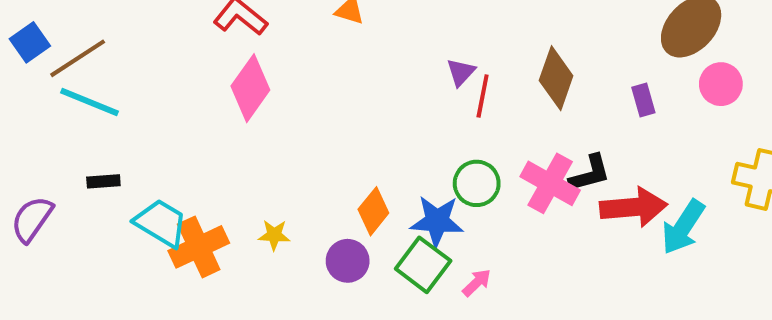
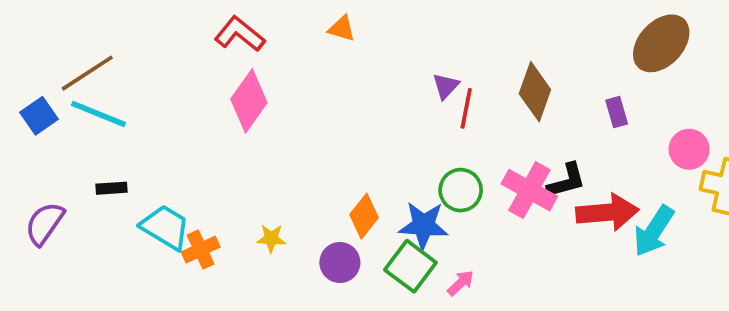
blue square: (30, 42) -> (39, 116), moved
pink circle: (721, 84) -> (689, 149), moved
orange cross: (199, 247) -> (201, 250), size x0.7

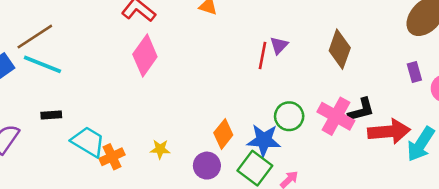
red line: (466, 108) -> (263, 56), moved
purple rectangle: (617, 112) -> (414, 72), moved

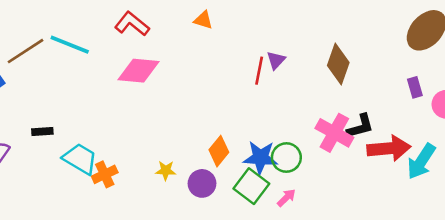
pink diamond: (145, 56) -> (138, 71), turned 60
cyan line: (42, 64) -> (70, 45), moved
green circle: (289, 116) -> (286, 158), moved
yellow star: (160, 149) -> (166, 170), moved

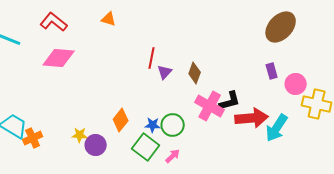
purple triangle: (276, 60) -> (165, 72), moved
brown diamond: (338, 64) -> (195, 73), moved, size x0.7
blue star: (260, 158) -> (153, 125), size x0.6
purple circle: (202, 183) -> (96, 145), moved

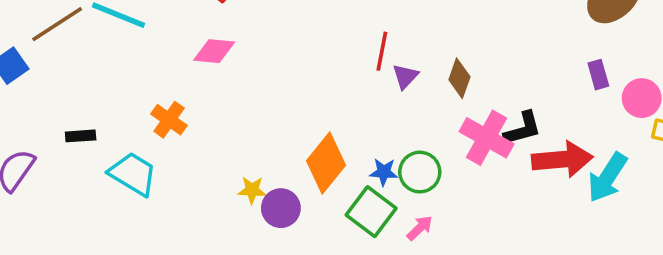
pink diamond: (59, 58) -> (214, 51), size x0.7
orange diamond: (121, 120) -> (326, 163), size x1.4
orange cross: (33, 138) -> (169, 120), moved, turned -30

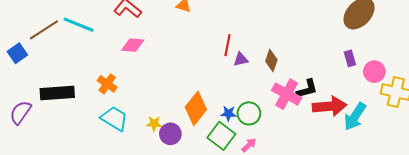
purple triangle: (405, 76) -> (241, 59), turned 35
black rectangle: (81, 136) -> (57, 93), size x2.0
cyan trapezoid: (133, 174) -> (114, 119), moved

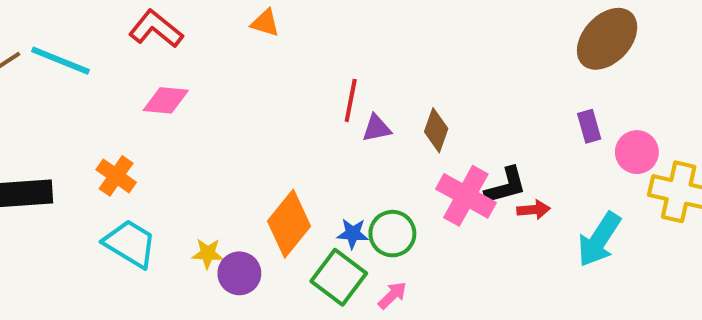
red arrow: (329, 106) -> (534, 210), moved, size x0.5

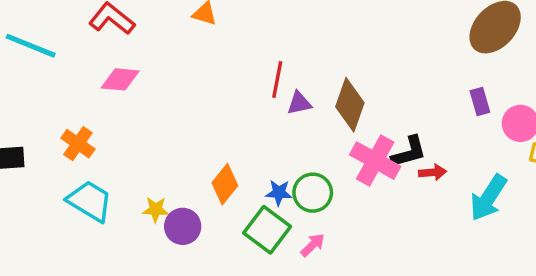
brown diamond: (436, 130) -> (350, 105), size x1.4
orange diamond: (289, 224) -> (225, 184), size x0.7

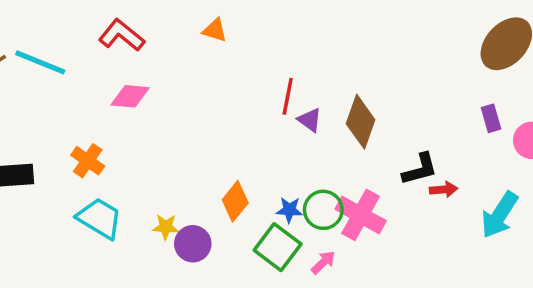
purple triangle: (299, 103) -> (310, 120), turned 48
pink cross: (375, 161) -> (361, 215), moved

